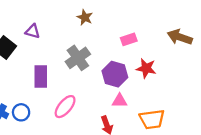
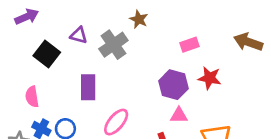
gray cross: (78, 58) -> (113, 45), moved

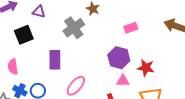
purple triangle: (79, 35) -> (39, 12), moved
black square: (47, 54) -> (24, 35), turned 30
red star: (210, 78) -> (146, 68), moved

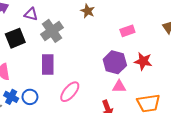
gray cross: (74, 28) -> (52, 31), moved
red star: (146, 68) -> (143, 61), moved

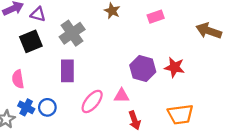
purple triangle: (31, 14) -> (38, 14), moved
pink rectangle: (127, 31) -> (156, 17), moved
pink triangle: (119, 86) -> (122, 96), moved

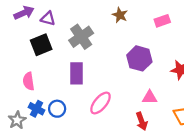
purple hexagon: (143, 68) -> (139, 58), moved
pink triangle: (122, 96) -> (150, 97), moved

